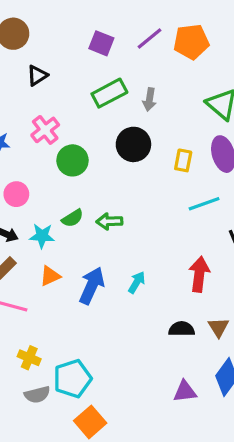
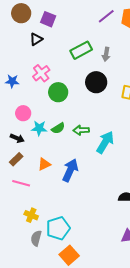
purple square: (101, 43) -> (48, 19), moved
cyan star: (42, 236) -> (39, 128), moved
cyan arrow: (137, 282) -> (105, 142), moved, size x1.6
gray semicircle: (37, 395) -> (36, 238), turned 119

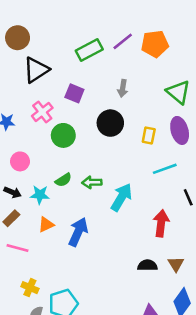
purple square: (48, 19) -> (74, 93), moved
black triangle: (36, 39) -> (36, 70), size x1.6
green rectangle: (81, 50) -> (89, 50), moved
cyan star: (39, 128) -> (40, 195), moved

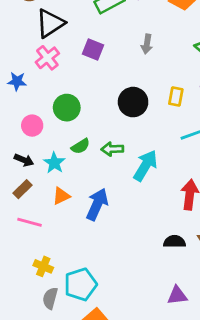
pink cross: (42, 112) -> (47, 58), moved
black circle: (110, 123) -> (133, 102), moved
green circle: (63, 135) -> (67, 108), moved
cyan star: (40, 195) -> (54, 163), turned 30

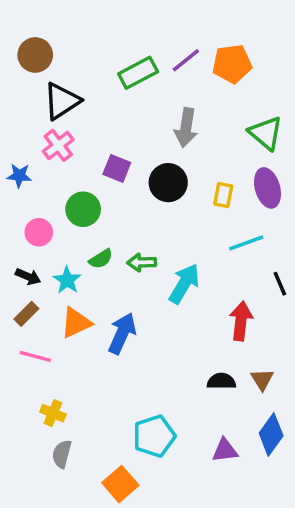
gray arrow: (147, 44) -> (186, 128), size x1.5
purple square: (93, 50) -> (117, 168), moved
black circle: (133, 102) -> (168, 183), moved
orange triangle: (61, 196) -> (76, 323), size x1.4
cyan pentagon: (81, 284) -> (154, 436), moved

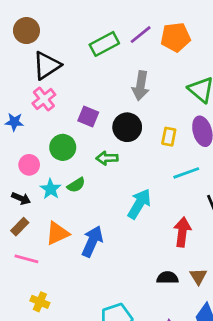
green arrow: (142, 262) -> (107, 158), moved
cyan star: (67, 280) -> (51, 189), moved

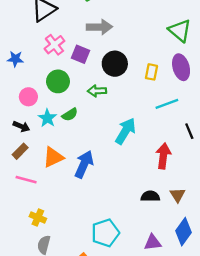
gray arrow: (141, 86) -> (99, 27), moved, turned -100
pink cross: (44, 99) -> (54, 45), moved

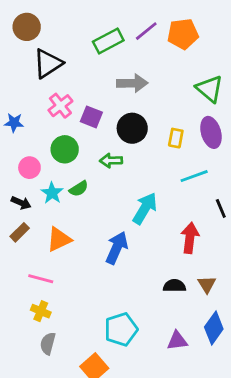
gray arrow: (99, 27) -> (132, 83), moved
blue arrow: (84, 164) -> (117, 248), moved
pink line: (26, 180) -> (41, 279), moved

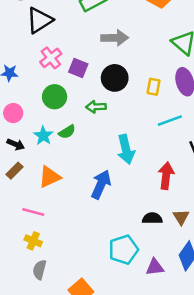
pink circle: (29, 168) -> (13, 113), moved
cyan arrow: (145, 208) -> (126, 149), turned 136
cyan pentagon: (121, 329) -> (123, 250), moved

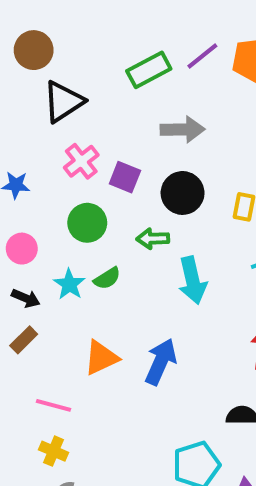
cyan arrow: (126, 149) -> (192, 280), moved
orange triangle: (50, 177) -> (101, 358), moved

